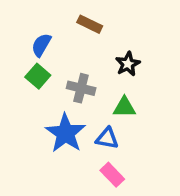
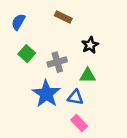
blue semicircle: (41, 45) -> (18, 22), moved
gray cross: (81, 88) -> (57, 62), turned -30

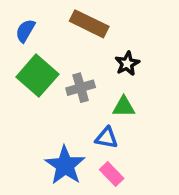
brown rectangle: (63, 17) -> (89, 24), size x1.5
green square: (27, 54) -> (37, 76), size x1.6
blue star: (46, 94) -> (65, 165), moved

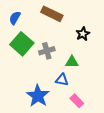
black star: (127, 64) -> (83, 34), moved
pink rectangle: (112, 174) -> (77, 101), moved

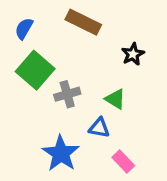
gray cross: (47, 51) -> (67, 94), moved
green triangle: (72, 62) -> (115, 99), turned 32

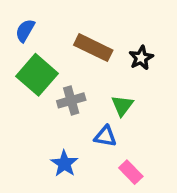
brown rectangle: (83, 22) -> (93, 48), moved
green triangle: (115, 99) -> (122, 106), turned 35
blue star: (61, 153) -> (64, 164), size x0.7

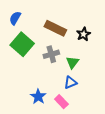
gray cross: (71, 100) -> (51, 54), moved
blue triangle: (105, 136) -> (70, 82), moved, turned -32
pink rectangle: (131, 172) -> (61, 102), moved

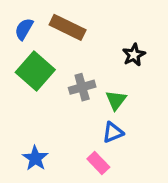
brown rectangle: (55, 28) -> (68, 27), moved
blue star: (38, 97) -> (35, 158), moved

